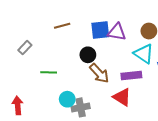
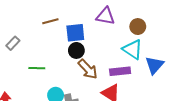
blue square: (100, 30) -> (75, 33), moved
purple triangle: (117, 32) -> (106, 16), moved

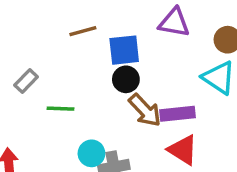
gray rectangle: (13, 43) -> (26, 81), moved
purple rectangle: (120, 71) -> (178, 114), moved

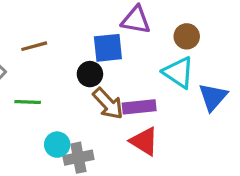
brown line: (83, 31) -> (34, 46), moved
blue square: (124, 50) -> (108, 48), moved

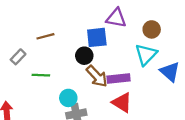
cyan triangle: (178, 72) -> (146, 55), turned 40
blue triangle: (213, 97) -> (170, 72), turned -30
cyan circle: (57, 145) -> (68, 98), moved

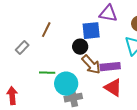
brown line: (45, 36) -> (46, 30), turned -49
green line: (41, 75) -> (47, 73), moved
cyan circle: (68, 98) -> (66, 84), size x1.5

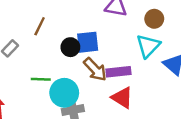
blue square: (91, 31) -> (88, 42), moved
black circle: (80, 47) -> (70, 47), moved

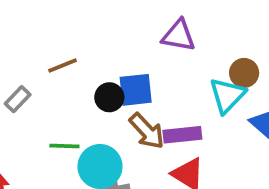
brown circle: (154, 19) -> (244, 73), moved
brown line: (40, 26) -> (63, 65), turned 42

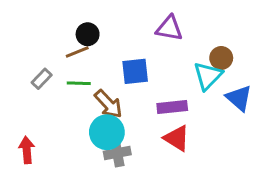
black circle: (109, 97) -> (88, 34), moved
brown arrow: (147, 131) -> (108, 104), moved
green line: (64, 146) -> (79, 83), moved

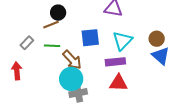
brown circle: (221, 58) -> (157, 39), moved
cyan triangle: (208, 76) -> (122, 41), moved
red triangle: (177, 138) -> (118, 83), turned -30
red arrow: (27, 150) -> (17, 71), moved

